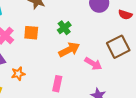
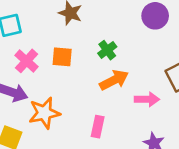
pink arrow: (93, 64) -> (147, 99), turned -30
orange star: (18, 74) -> (44, 113), size x1.6

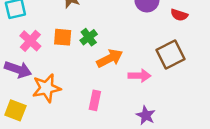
green cross: (107, 50) -> (89, 37), moved

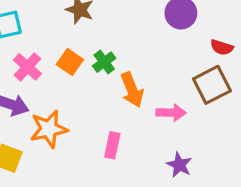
red semicircle: (179, 15) -> (222, 47), moved
orange square: (63, 37) -> (70, 62), turned 30
orange arrow: (110, 58) -> (132, 90), turned 95

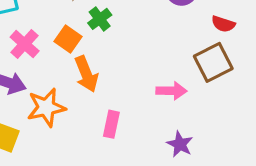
green cross: (104, 62) -> (100, 19), moved
orange arrow: (132, 90) -> (86, 74), moved

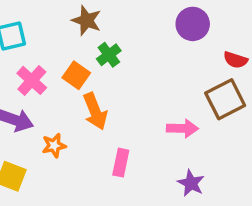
orange star: (46, 107) -> (54, 145), size x0.6

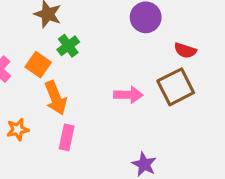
pink arrow: (182, 128) -> (128, 95), moved
pink rectangle: (121, 163) -> (67, 137), moved

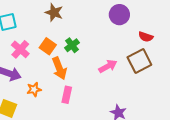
green cross: (68, 46) -> (72, 45), moved
pink arrow: (128, 95) -> (108, 66), turned -30

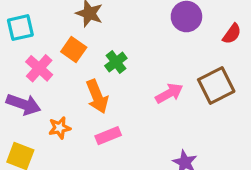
red semicircle: (146, 37) -> (232, 34), moved, turned -72
orange square: (48, 46) -> (74, 49), moved
pink rectangle: (67, 95) -> (108, 136), turned 56

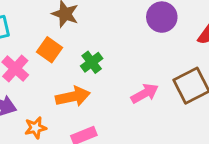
orange arrow: (97, 96) -> (73, 97), turned -80

